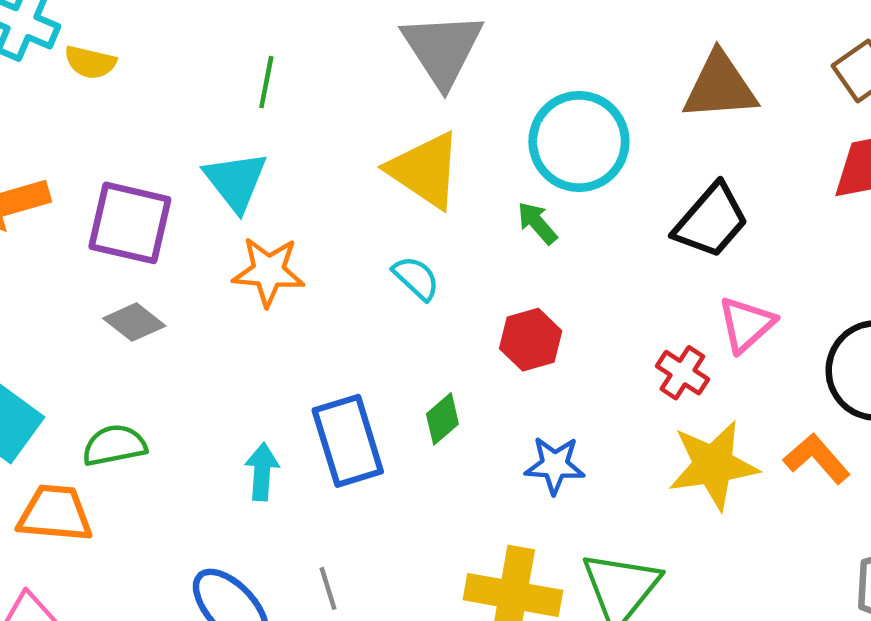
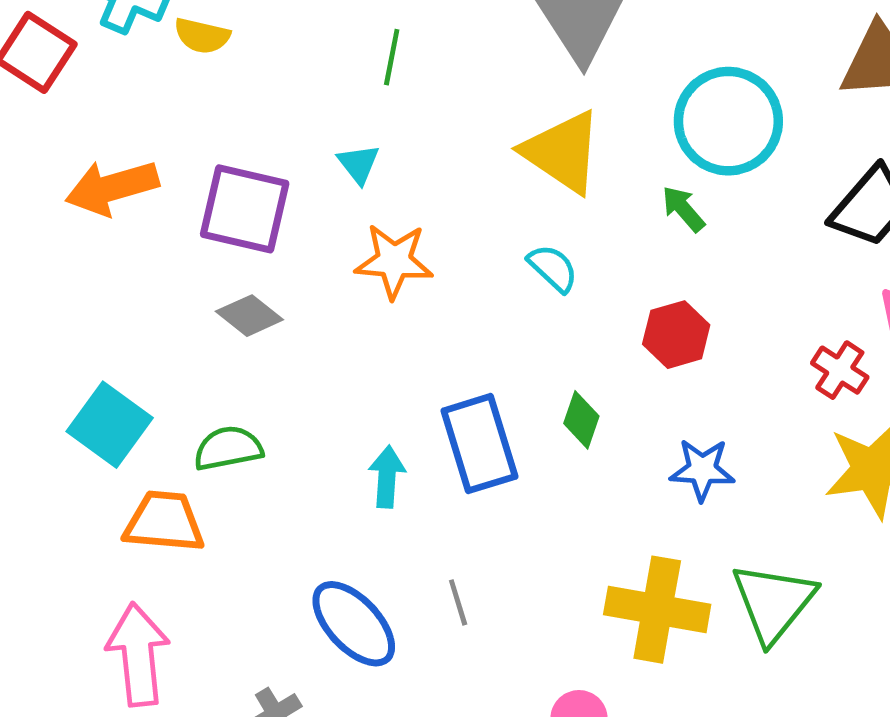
cyan triangle: (236, 181) -> (358, 164), size x0.6
green diamond: (442, 419) -> (581, 420), turned -30

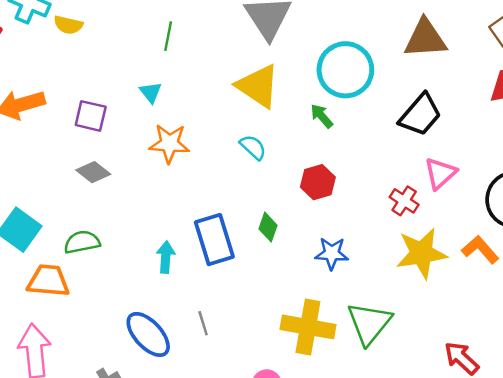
purple square: (245, 209) -> (91, 116), size x0.7

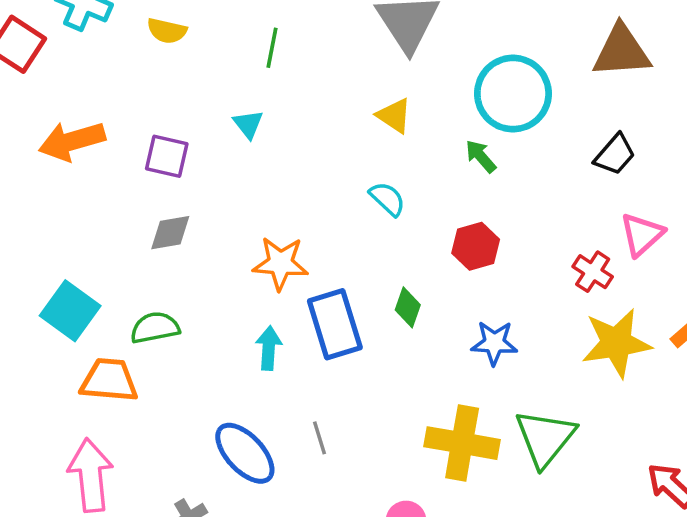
yellow semicircle: (68, 25) -> (167, 31), moved
yellow triangle: (258, 86) -> (394, 116), size x0.6
black trapezoid: (420, 115) -> (615, 155), size x0.7
orange star: (169, 143) -> (281, 263), moved
gray diamond: (93, 172) -> (170, 233), turned -48

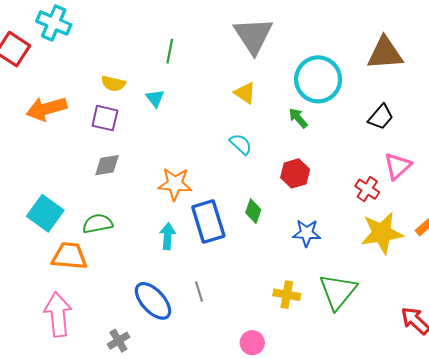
yellow semicircle: (167, 31) -> (113, 84), moved
yellow cross: (462, 443) -> (287, 295), size x0.6

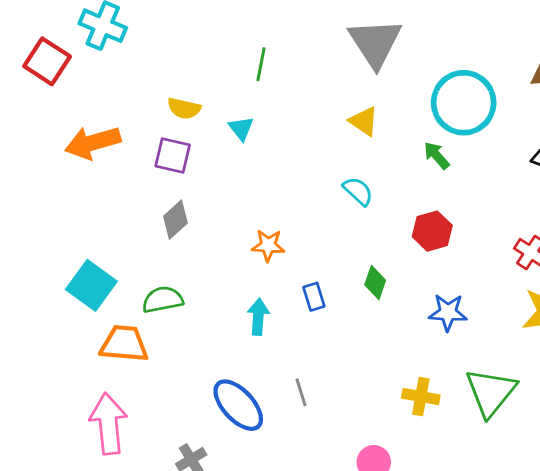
gray diamond: (107, 165) -> (175, 220), turned -32
orange star: (175, 184) -> (268, 245), size x0.7
blue rectangle: (208, 222) -> (314, 297), size x0.5

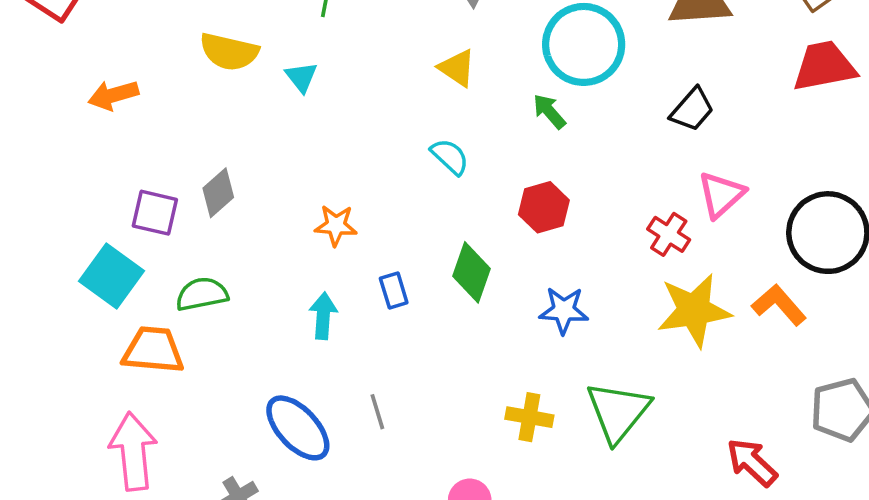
yellow semicircle: (184, 108) -> (229, 52), size x1.4
orange arrow: (93, 143) -> (113, 95), size x0.7
purple square: (173, 155) -> (155, 213), moved
green diamond: (375, 282) -> (471, 272), size x1.4

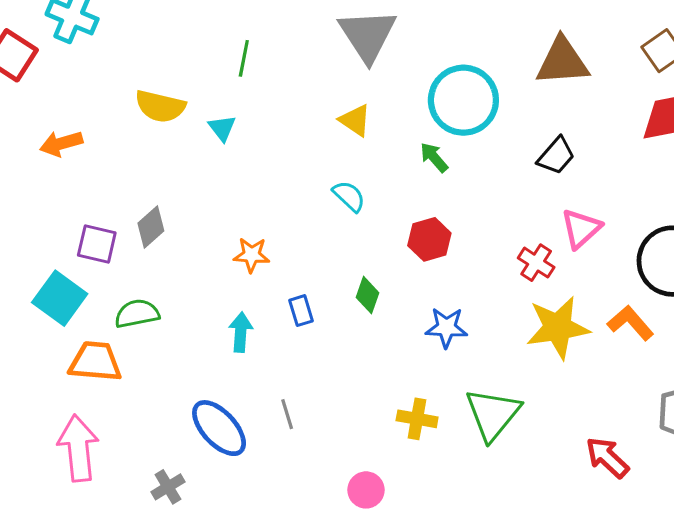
green diamond: (471, 272) -> (368, 295), size x0.7

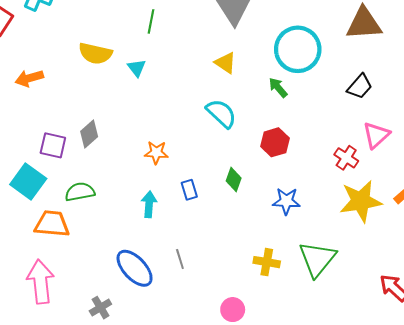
cyan semicircle: (349, 196) -> (221, 113), size x1.4

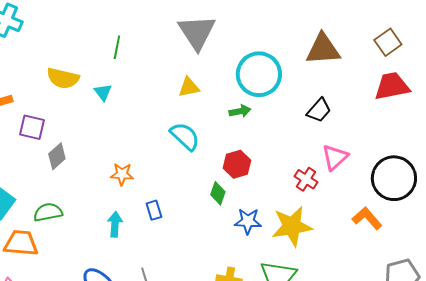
yellow triangle: (225, 63) -> (189, 87), turned -45
green arrow: (278, 88) -> (240, 111), turned 120
purple square: (53, 145) -> (32, 127), moved
green diamond: (234, 179) -> (218, 193), moved
yellow star: (361, 201) -> (292, 226), moved

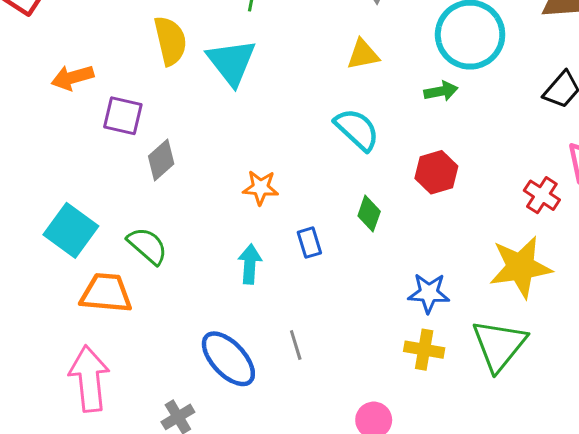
yellow semicircle: (63, 78) -> (170, 41), turned -116
cyan triangle: (103, 92) -> (231, 62), size x1.8
green diamond: (218, 193) -> (369, 214), moved
green semicircle: (48, 212) -> (147, 246), turned 52
blue star: (248, 221) -> (429, 293), moved

